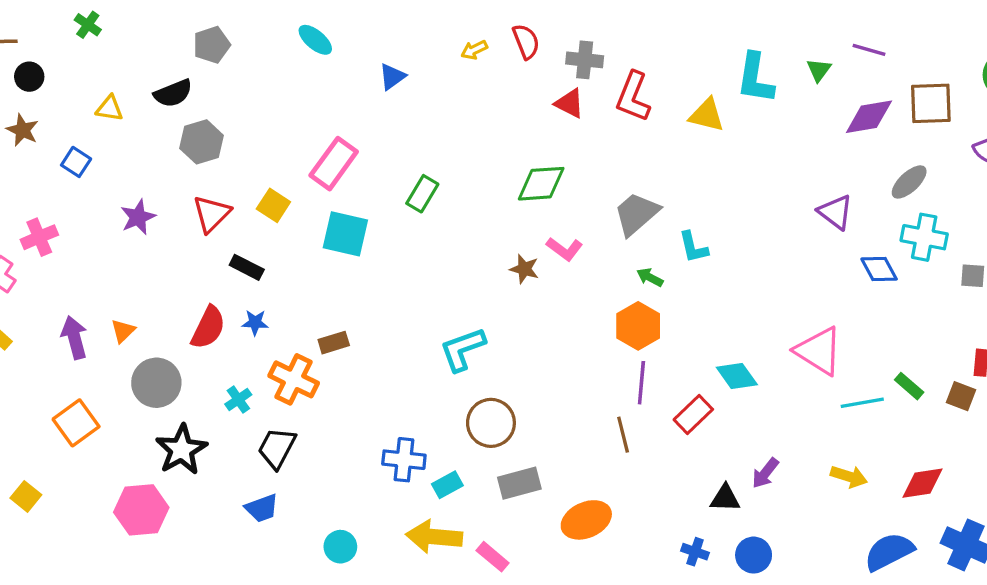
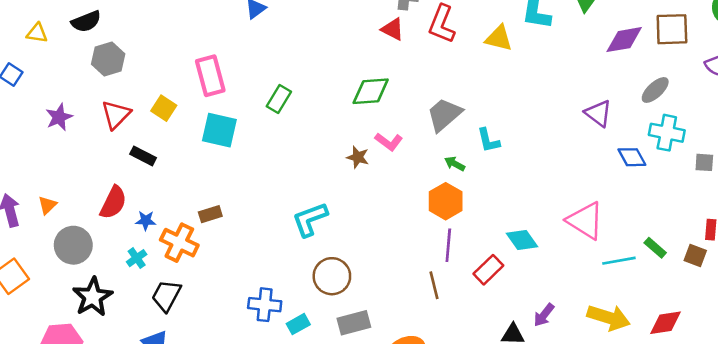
pink rectangle: (334, 164) -> (210, 76), turned -51
blue star: (255, 323) -> (146, 221), moved
yellow arrow: (849, 476) -> (609, 318), size x1.5

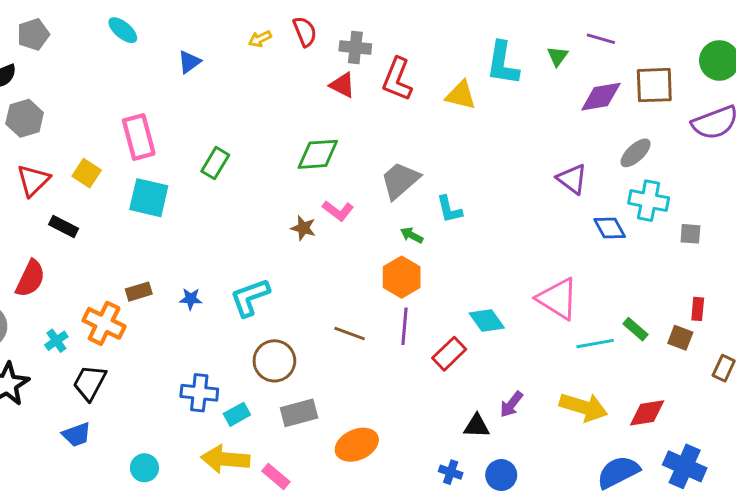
blue star: (146, 221) -> (191, 299), moved
brown line: (434, 285) -> (350, 333), moved, turned -56

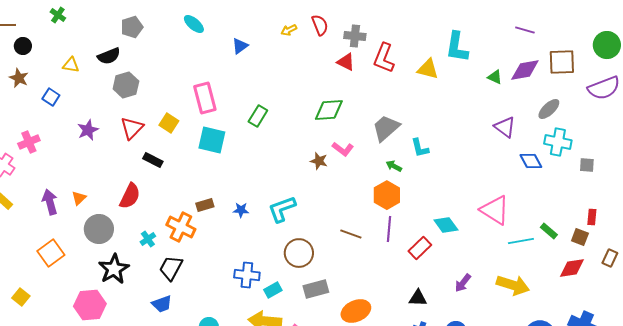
green triangle: (558, 56) -> (495, 77), moved, turned -42
red diamond: (647, 413) -> (572, 268), moved
black triangle: (477, 426) -> (418, 298), moved

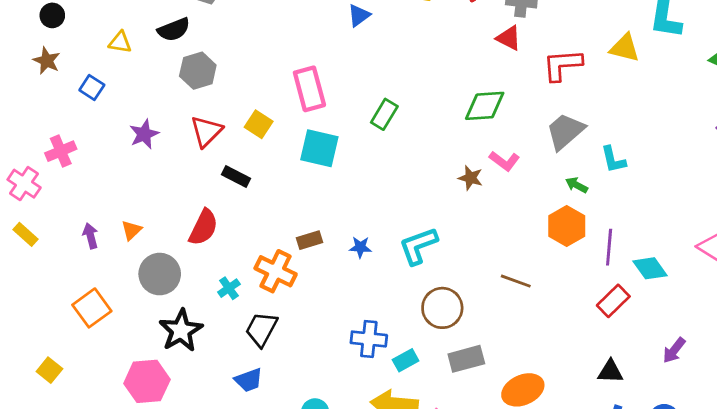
red L-shape: (384, 58) -> (562, 65), moved, turned 64
purple arrow: (50, 202) -> (90, 236), size x0.7
purple line: (389, 229) -> (609, 247), moved

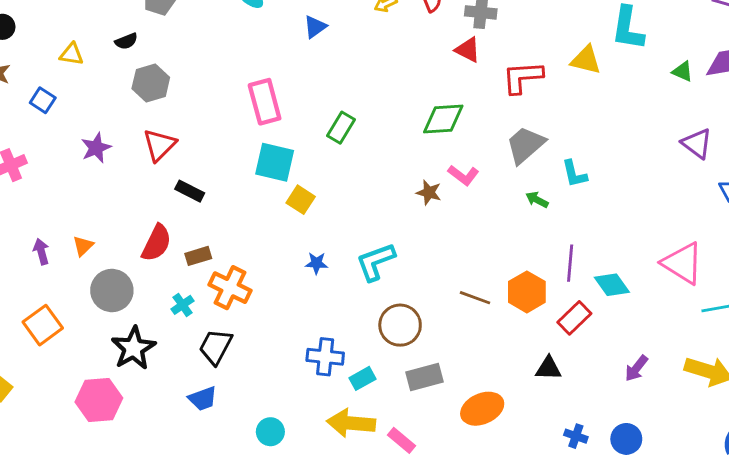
black semicircle: (174, 30) -> (126, 41), size x0.7
yellow square: (259, 124) -> (301, 200), moved
orange hexagon: (567, 226) -> (527, 292), moved
brown rectangle: (309, 240) -> (198, 256), moved
black triangle: (610, 372) -> (548, 368), moved

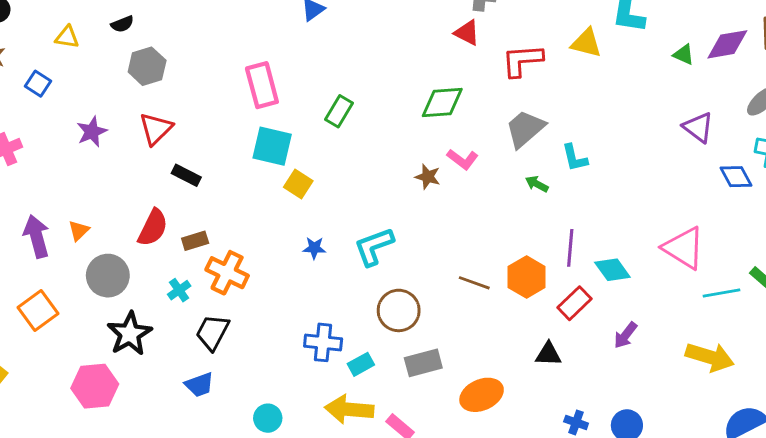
purple arrow: (41, 252) -> (37, 236), size x1.6
purple arrow: (636, 368) -> (625, 335), moved

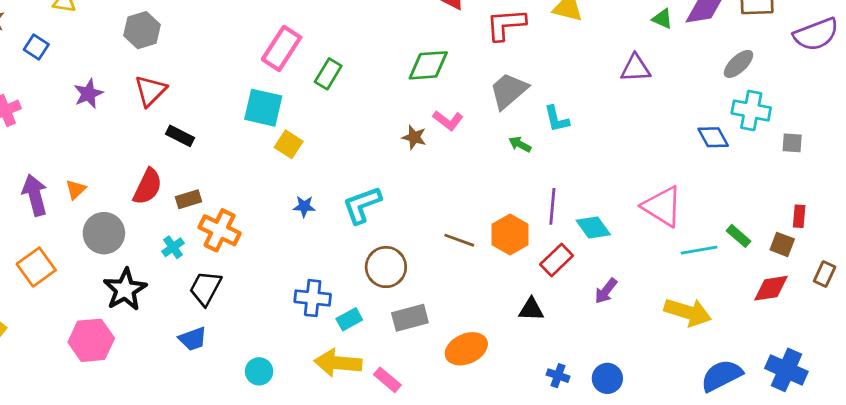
pink rectangle: (262, 85) -> (282, 48), moved, turned 48
purple triangle: (698, 127) -> (636, 68), moved, turned -40

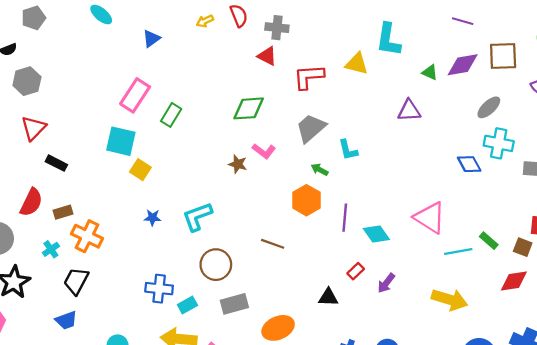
orange hexagon: (510, 235) -> (306, 200), moved
red rectangle: (557, 260) -> (356, 271), moved, size x0.7

